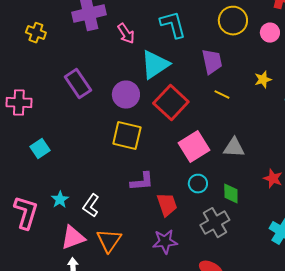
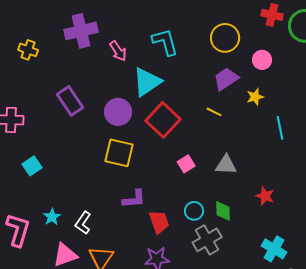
pink circle: (270, 33) -> (262, 60), moved
purple trapezoid: (212, 62) -> (226, 79), moved, turned -112
pink square: (194, 147) -> (186, 164), size x0.6
cyan circle: (198, 184) -> (194, 211), moved

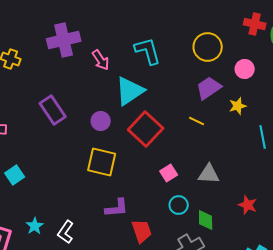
purple circle: (118, 112) -> (101, 121), size x0.7
cyan circle: (194, 211) -> (179, 205), moved

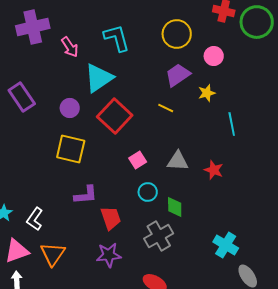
red star: (248, 205) -> (214, 170), moved

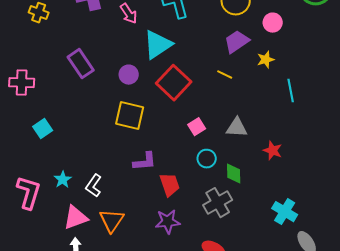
red star: (214, 170) -> (273, 151), moved

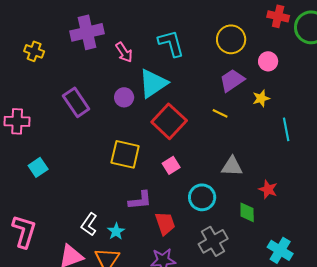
purple circle: (129, 75) -> (124, 97), moved
pink square: (197, 127) -> (171, 165), moved
cyan circle: (207, 159) -> (202, 197), size x1.4
green diamond: (234, 174) -> (247, 212), moved
cyan star: (63, 180) -> (116, 231), moved

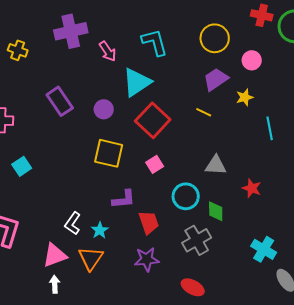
purple circle: (124, 97) -> (104, 109), moved
green diamond: (247, 212) -> (216, 211), moved

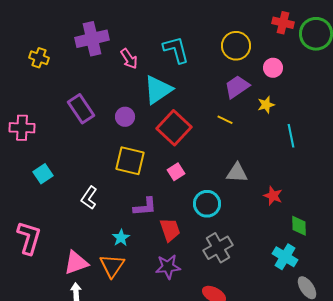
green diamond: (216, 211) -> (299, 226), moved
white L-shape: (73, 223) -> (89, 198), moved

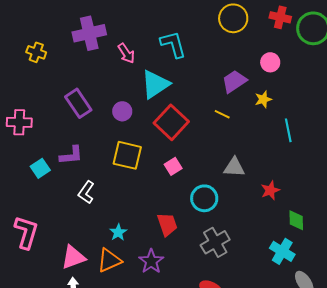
yellow circle: (236, 46) -> (233, 18), moved
red star: (273, 196) -> (270, 190), turned 30
purple L-shape: (145, 207) -> (71, 155), moved
orange triangle: (112, 266) -> (109, 260), turned 32
purple star: (168, 267) -> (151, 261), moved, turned -30

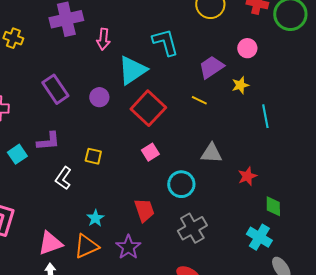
cyan L-shape: (173, 44) -> (165, 42), moved
pink arrow: (126, 53) -> (103, 39), turned 40
yellow square: (127, 155) -> (93, 156), moved, size x0.6

